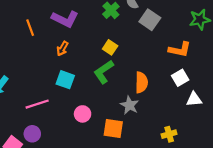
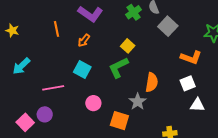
orange line: (30, 28) -> (56, 29), moved

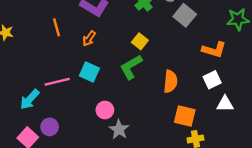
cyan arrow: (21, 66) -> (30, 99), moved
pink line: (53, 88) -> (57, 82), moved
gray star: (138, 102) -> (119, 129), moved
orange square: (119, 121) -> (185, 116), moved

